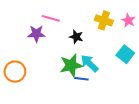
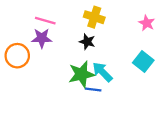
pink line: (51, 18) -> (45, 21), moved
yellow cross: (104, 20) -> (94, 17), moved
orange circle: (15, 72) -> (17, 56), moved

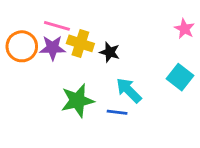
yellow cross: (94, 17) -> (80, 43), moved
orange circle: (17, 56) -> (22, 46), moved
green star: (81, 74) -> (77, 101), moved

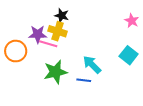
pink line: (57, 26) -> (48, 44), moved
orange circle: (22, 46) -> (16, 51), moved
black star: (110, 52) -> (62, 15), moved

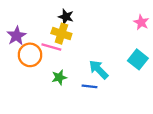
purple star: (38, 34) -> (17, 36), moved, turned -30
orange circle: (16, 51) -> (30, 55), moved
green star: (55, 72) -> (59, 77), size x0.6

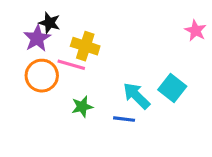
black star: (66, 17) -> (50, 23), moved
purple star: (17, 36) -> (37, 38), moved
cyan square: (138, 59) -> (172, 88), moved

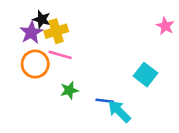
yellow cross: (85, 46) -> (56, 31), moved, turned -35
cyan arrow: (136, 96) -> (119, 111), moved

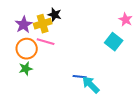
black star: (42, 19) -> (55, 15), moved
cyan square: (145, 75) -> (114, 42), moved
green star: (69, 90) -> (26, 69), moved

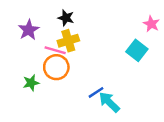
yellow cross: (43, 24) -> (68, 41), moved
orange circle: (27, 49) -> (56, 67), moved
blue line: (80, 77) -> (96, 92), turned -40

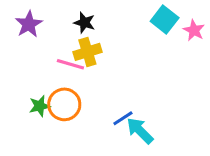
purple star: (29, 30) -> (29, 24), moved
cyan square: (137, 50) -> (165, 20), moved
orange circle: (56, 67) -> (64, 104), moved

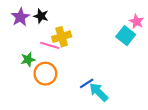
cyan square: (165, 20) -> (126, 36), moved
black star: (84, 23) -> (41, 16), moved
green star: (40, 106) -> (28, 59), moved

